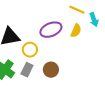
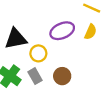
gray rectangle: (27, 70) -> (35, 76), turned -56

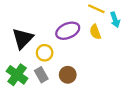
yellow semicircle: (90, 32) -> (95, 32), turned 136
black triangle: (16, 39) -> (23, 38), turned -35

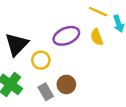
gray rectangle: (41, 75) -> (46, 92), moved

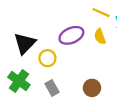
brown circle: (66, 84) -> (92, 88), moved

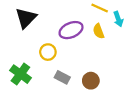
black triangle: (25, 43) -> (26, 18), moved
gray rectangle: (52, 88) -> (62, 77), moved, turned -32

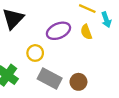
gray rectangle: (62, 77) -> (50, 79), size x1.5

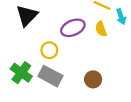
gray rectangle: (50, 79) -> (50, 76), moved

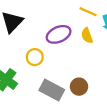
gray rectangle: (50, 76) -> (52, 90), moved

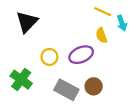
purple ellipse: (59, 34) -> (81, 55), moved

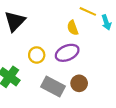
yellow semicircle: (101, 35) -> (73, 28), moved

